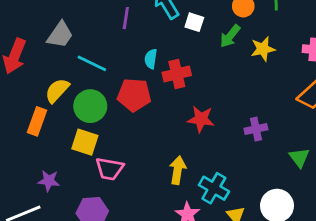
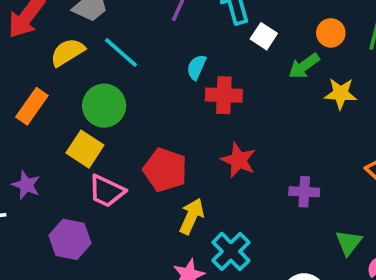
yellow semicircle: (57, 90) -> (67, 52), moved
red pentagon: (134, 95) -> (165, 170), moved

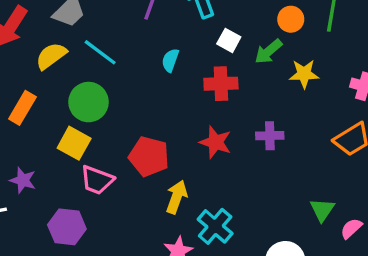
white square: (264, 36) -> (229, 40), moved
red cross: (224, 95) -> (221, 84), moved
purple cross: (304, 192) -> (270, 136), moved

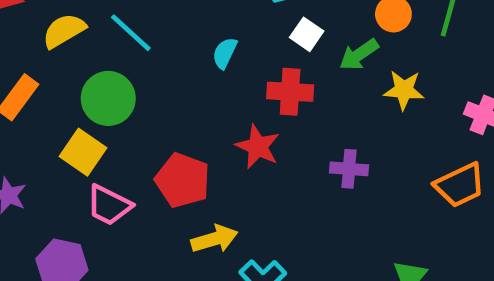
red star: (215, 142) -> (258, 147), moved
yellow arrow: (177, 197) -> (214, 239), turned 48

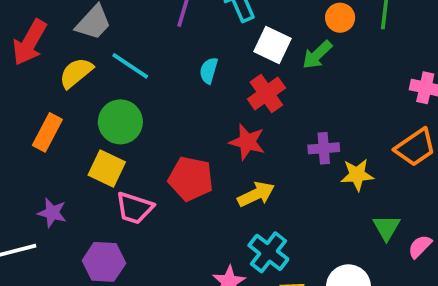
white square: (307, 34) -> (273, 45), size x1.4
yellow star: (404, 90) -> (357, 175), moved
red cross: (290, 92) -> (266, 94), turned -30
yellow arrow: (214, 239) -> (256, 194), moved

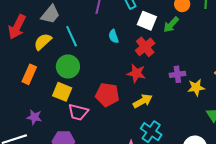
cyan line: (130, 66) -> (72, 36), turned 35
cyan semicircle: (209, 70) -> (114, 36), turned -32

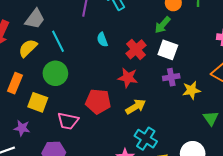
white square: (147, 21) -> (168, 50), moved
yellow square: (62, 92) -> (38, 102), moved

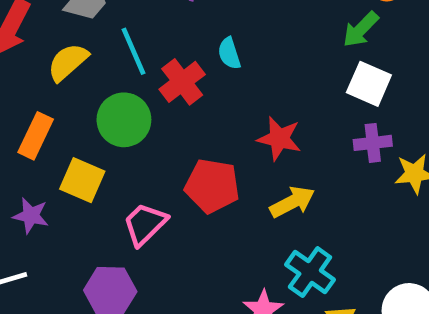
red cross: (136, 49) -> (182, 82), moved
pink trapezoid: (68, 121) -> (145, 224), turned 120
purple star: (22, 128) -> (31, 216), moved

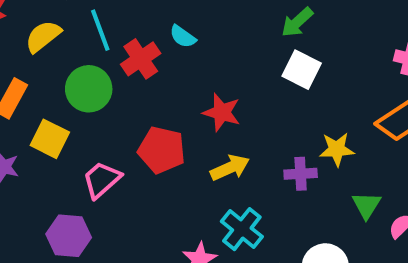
cyan semicircle: (229, 53) -> (183, 37), turned -40
purple cross: (373, 143) -> (301, 174), moved

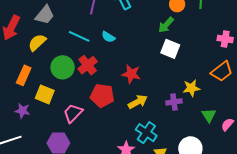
cyan line: (100, 30) -> (79, 36), moved, turned -40
red cross: (141, 59) -> (88, 65), moved

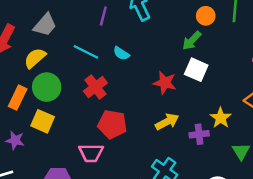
green circle: (63, 67) -> (47, 87), moved
red star: (131, 74) -> (165, 83), moved
yellow star: (191, 88) -> (221, 118), turned -30
yellow arrow: (138, 102) -> (167, 122), moved
pink trapezoid: (73, 113) -> (91, 153), moved, turned -135

